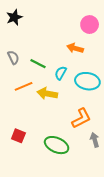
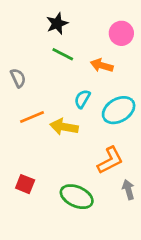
black star: (14, 17) -> (57, 24), moved
green line: (38, 64) -> (63, 54), moved
cyan ellipse: (87, 81) -> (119, 110), turned -40

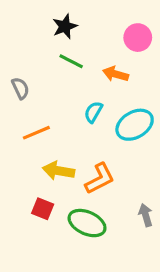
yellow arrow: (64, 127) -> (58, 171), moved
orange L-shape: (110, 160) -> (100, 179), moved
red square: (25, 184) -> (43, 209), moved

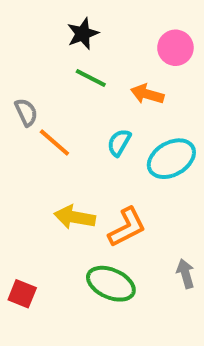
orange line: (36, 133) -> (54, 143), moved, turned 64
red square: (43, 209) -> (22, 294), moved

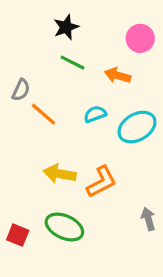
gray semicircle: (26, 112) -> (21, 90), turned 50
cyan semicircle: (119, 143) -> (95, 114), turned 40
green ellipse: (111, 284) -> (64, 227), moved

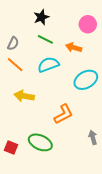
gray semicircle: (21, 90) -> (13, 43), moved
orange line: (43, 114) -> (15, 65), moved
cyan semicircle: (95, 114) -> (48, 65), moved, size x1.5
yellow arrow: (60, 174) -> (24, 96), moved

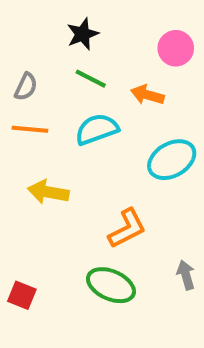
orange line: (15, 65) -> (30, 129), turned -36
green ellipse: (40, 142) -> (111, 285), moved

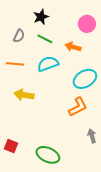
gray semicircle: (26, 87) -> (19, 36), moved
orange L-shape: (127, 228) -> (78, 107), moved
green ellipse: (111, 285) -> (48, 155), moved

